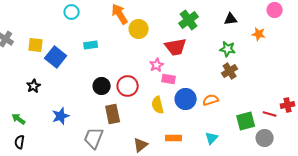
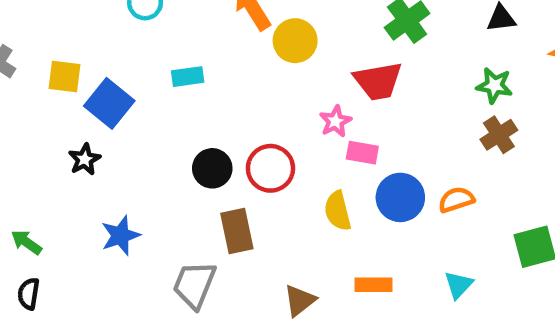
black star: (34, 86) -> (85, 159), moved

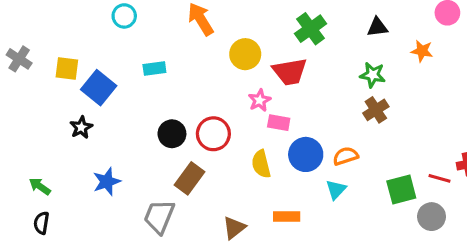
yellow circle: (295, 41) -> (245, 54), moved
brown rectangle: (237, 231) -> (189, 178), turned 48
cyan triangle: (459, 285) -> (336, 190), moved

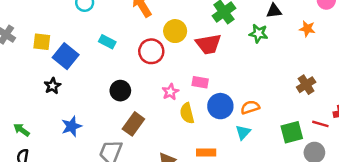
cyan rectangle: (154, 68) -> (107, 42), turned 35
green star: (373, 75) -> (258, 33), moved
pink star: (260, 100) -> (170, 92), moved
brown cross: (376, 110) -> (306, 85), moved
red circle: (213, 134) -> (151, 51), moved

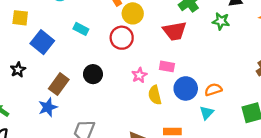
yellow circle: (175, 31) -> (133, 13), moved
yellow square: (42, 42) -> (20, 18), moved
black star: (52, 86) -> (18, 70), moved
brown rectangle: (133, 124) -> (59, 84), moved

